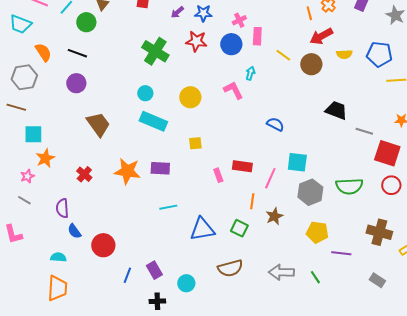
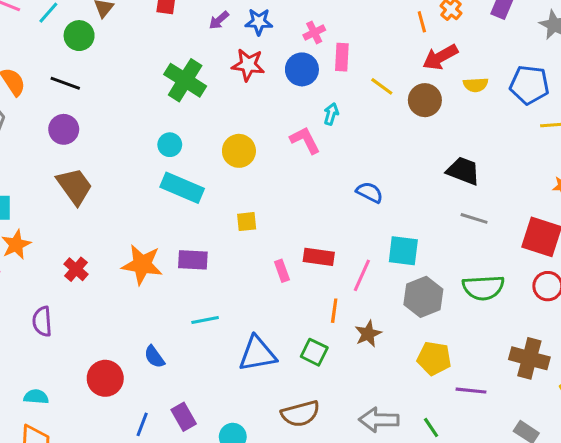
brown trapezoid: (98, 124) -> (74, 186), moved
gray line: (364, 131) -> (474, 218), moved
blue semicircle: (74, 231) -> (154, 357), moved

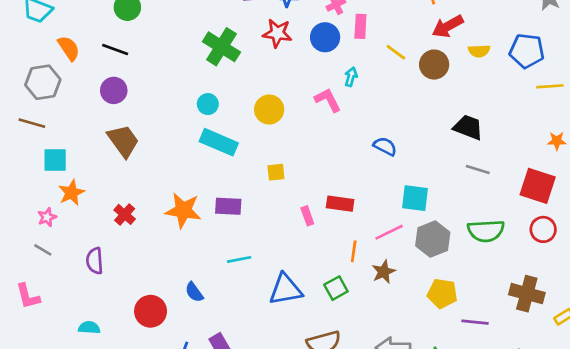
pink line: (362, 275) -> (389, 232), moved, turned 40
green square: (314, 352) -> (336, 288), turned 35

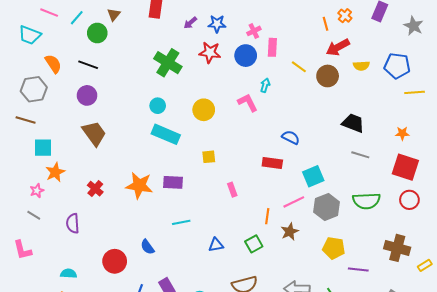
orange star: (557, 141) -> (402, 133), moved
cyan square: (415, 198) -> (313, 176), turned -30
red rectangle: (340, 204) -> (272, 163), moved
blue triangle: (286, 289) -> (216, 245), size x0.6

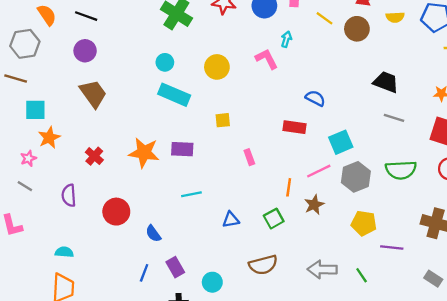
blue semicircle: (147, 247) -> (153, 234), moved
red circle: (115, 261) -> (116, 212), moved

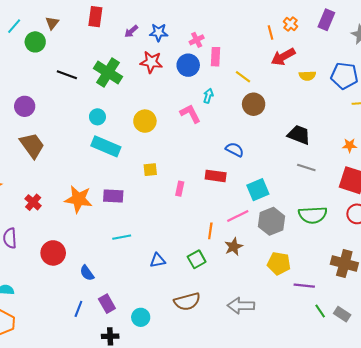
black line: (86, 16) -> (67, 75), moved
brown circle: (357, 29) -> (254, 104), moved
pink rectangle: (249, 157) -> (180, 189), moved, turned 32
green line: (362, 275) -> (320, 311), moved

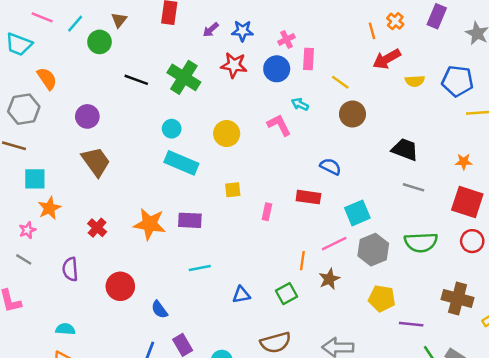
cyan arrow: (208, 96) -> (300, 104), turned -80

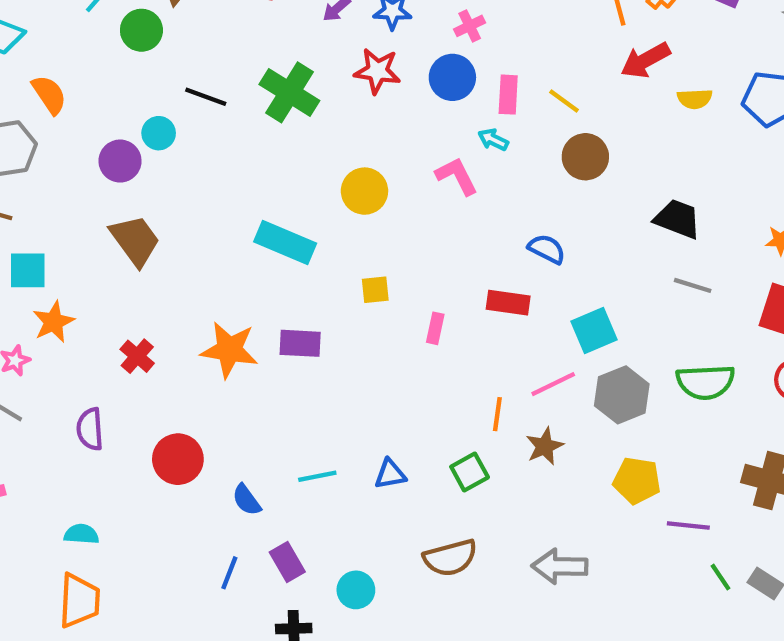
pink rectangle: (308, 59) -> (508, 95), moved
cyan circle: (172, 129) -> (159, 133), moved
cyan line: (200, 268) -> (317, 476), moved

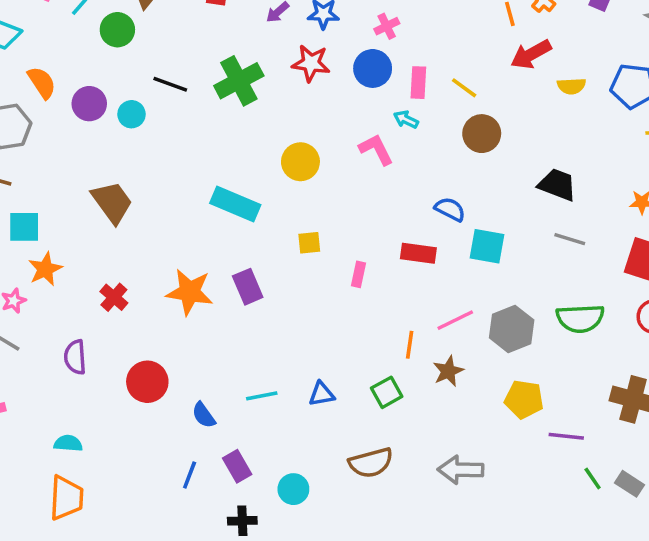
green cross: (289, 92) -> (239, 81), turned 30
purple circle: (120, 161) -> (89, 104), moved
cyan square: (594, 330) -> (487, 246), moved, turned 33
purple rectangle: (300, 343) -> (248, 287), turned 64

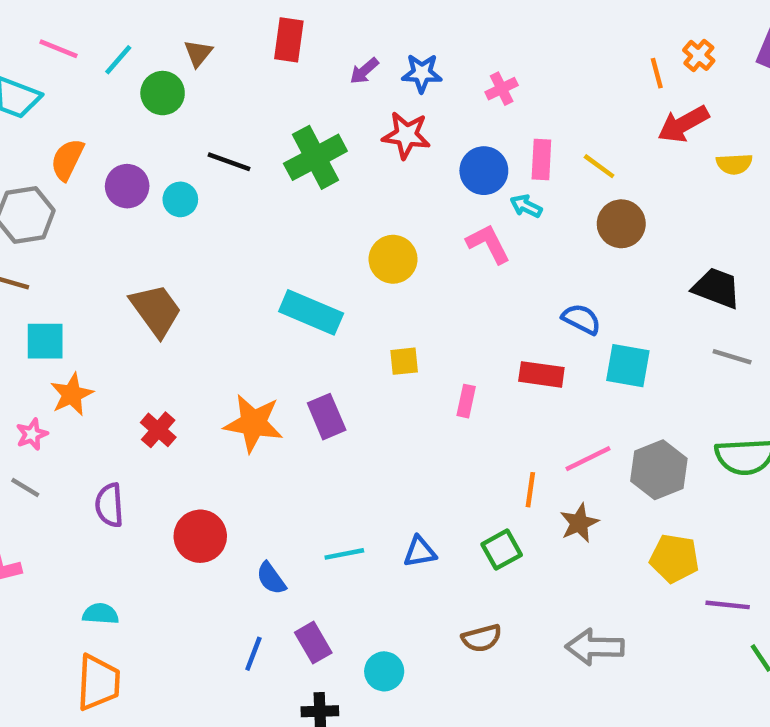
blue circle: (373, 68) -> (484, 171), moved
orange semicircle: (42, 83) -> (67, 160), turned -120
brown semicircle: (371, 463) -> (482, 638), size x0.7

